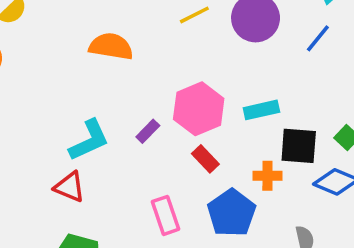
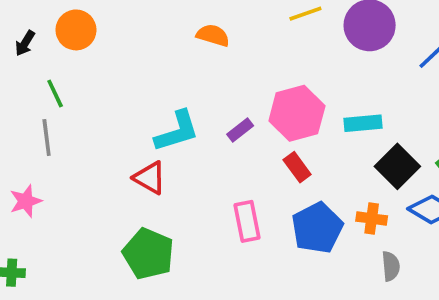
orange semicircle: (111, 46) -> (213, 35), size x0.7
black square: (299, 146) -> (397, 166), turned 33
orange cross: (267, 176) -> (372, 219), moved

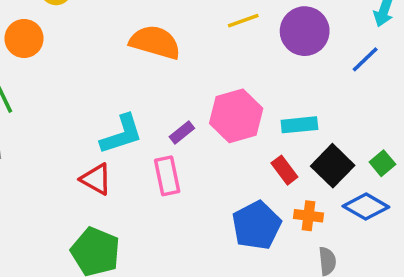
orange semicircle: (213, 35) -> (155, 42), size x1.6
red rectangle: (297, 167) -> (284, 170), moved
pink rectangle: (247, 221) -> (167, 176), moved

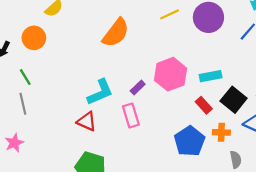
orange semicircle: (155, 42) -> (116, 33), turned 116

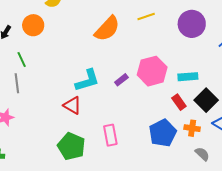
yellow line: (170, 14) -> (146, 16), moved
pink rectangle: (131, 116) -> (110, 135), moved
gray semicircle: (236, 160) -> (202, 154), turned -42

